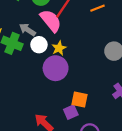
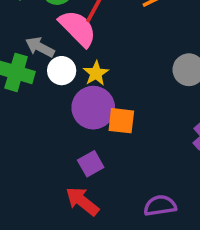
orange square: (79, 99) -> (121, 121), moved
purple square: (71, 112) -> (91, 164), moved

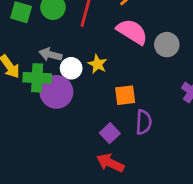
pink semicircle: (78, 28) -> (132, 32), moved
purple circle: (93, 108) -> (56, 92), moved
purple semicircle: (160, 206) -> (144, 122), moved, turned 115

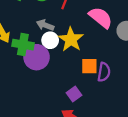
gray arrow: (50, 54) -> (45, 25), moved
yellow star: (97, 64) -> (71, 39), size x1.6
purple semicircle: (144, 122) -> (104, 72), moved

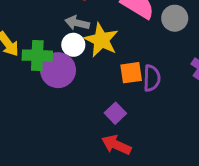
gray arrow: (45, 25) -> (77, 23), moved

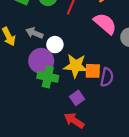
gray arrow: (77, 23) -> (34, 33), moved
yellow star: (101, 40) -> (76, 66), moved, turned -30
green cross: (37, 56) -> (48, 77), moved

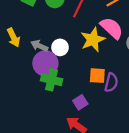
gray arrow: (34, 33) -> (39, 46), moved
yellow star: (76, 66) -> (93, 40), moved, turned -30

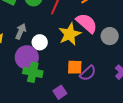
gray arrow: (39, 46) -> (21, 31), moved, turned 91
purple semicircle: (111, 82) -> (88, 73), turned 36

